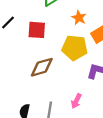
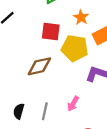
red square: (37, 30) -> (51, 31), moved

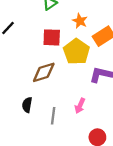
yellow pentagon: (75, 48) -> (76, 52), turned 30
black semicircle: (19, 111) -> (27, 105), moved

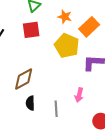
red square: (52, 37) -> (31, 30), moved
brown diamond: (44, 72) -> (24, 79), moved

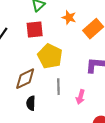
yellow pentagon: (67, 46) -> (50, 56), moved
gray line: (56, 109) -> (58, 87), moved

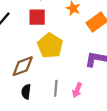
gray line: (58, 87) -> (56, 88), moved

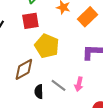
gray line: (56, 88) -> (58, 85), turned -49
black semicircle: (26, 92) -> (39, 92), moved

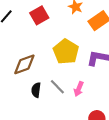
red square: (30, 21) -> (39, 15), turned -30
yellow pentagon: (47, 46) -> (66, 52), moved

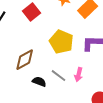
black semicircle: (36, 90) -> (39, 82), turned 112

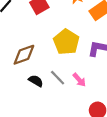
pink arrow: (79, 74) -> (79, 80), turned -64

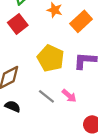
black semicircle: (36, 81) -> (13, 106), moved

